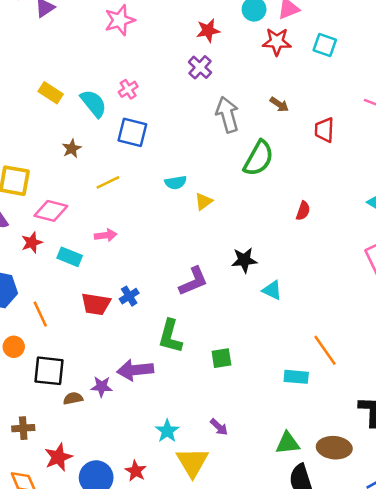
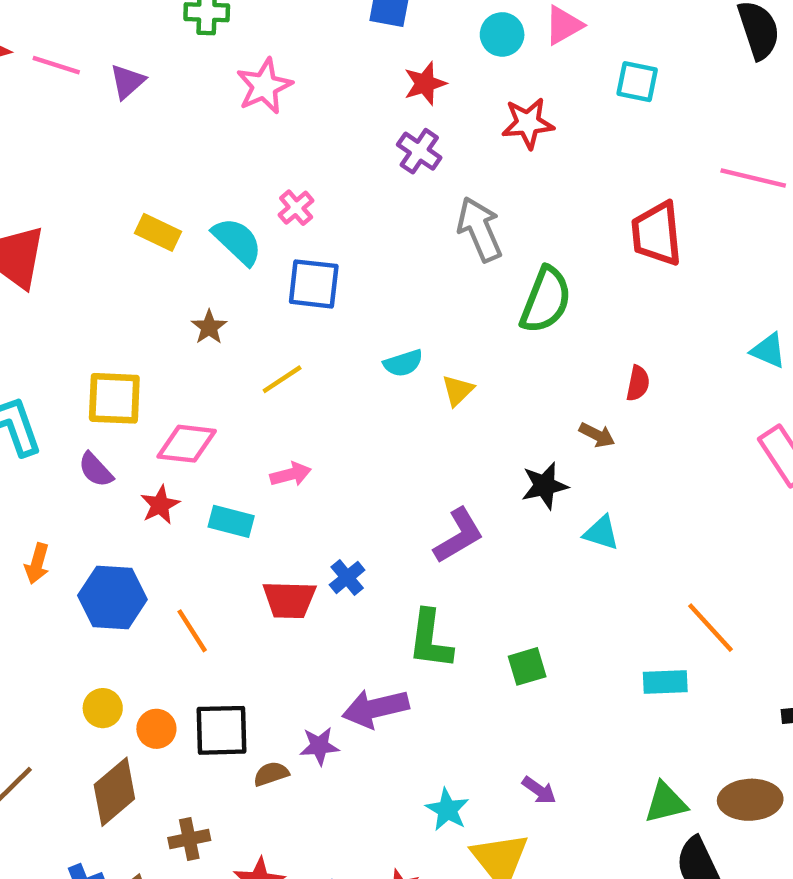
red star: (277, 42) -> (528, 123), moved
brown arrow: (279, 104) -> (597, 435), moved
red trapezoid: (324, 130) -> (657, 234), size x1.4
orange circle: (14, 347) -> (156, 729), moved

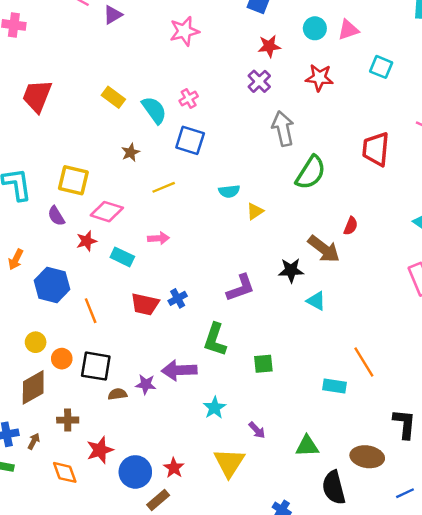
brown arrow: (597, 435) -> (324, 249), size x1.8
green triangle: (666, 803) -> (307, 446), moved
cyan star: (447, 810) -> (214, 408), moved

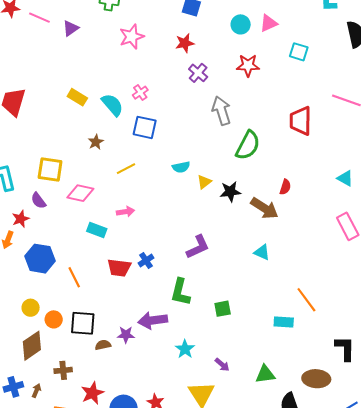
red star: (269, 46) -> (185, 43), moved
red star: (87, 241) -> (21, 219), moved
black star: (291, 270) -> (230, 192), moved

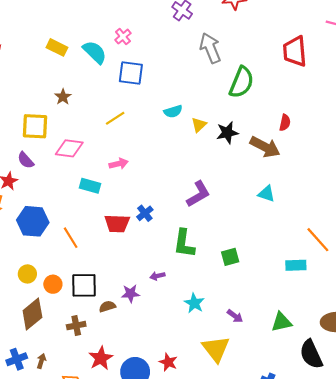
brown star: (96, 142) -> (63, 97), moved
purple arrow: (153, 320) -> (157, 276), size x0.5
brown cross: (63, 370) -> (76, 326), moved

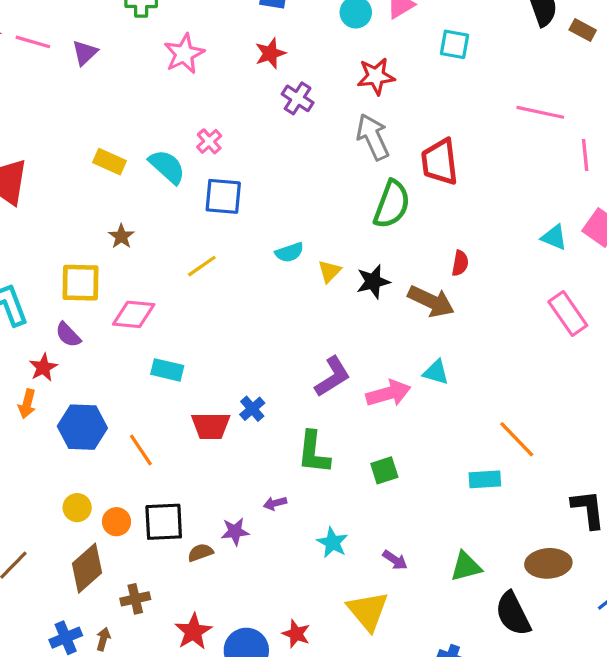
gray arrow: (210, 48) -> (373, 137), moved
red trapezoid: (295, 51) -> (440, 162), moved
pink arrow: (119, 164) -> (388, 393), moved, size x1.5
brown cross: (76, 326) -> (135, 599), moved

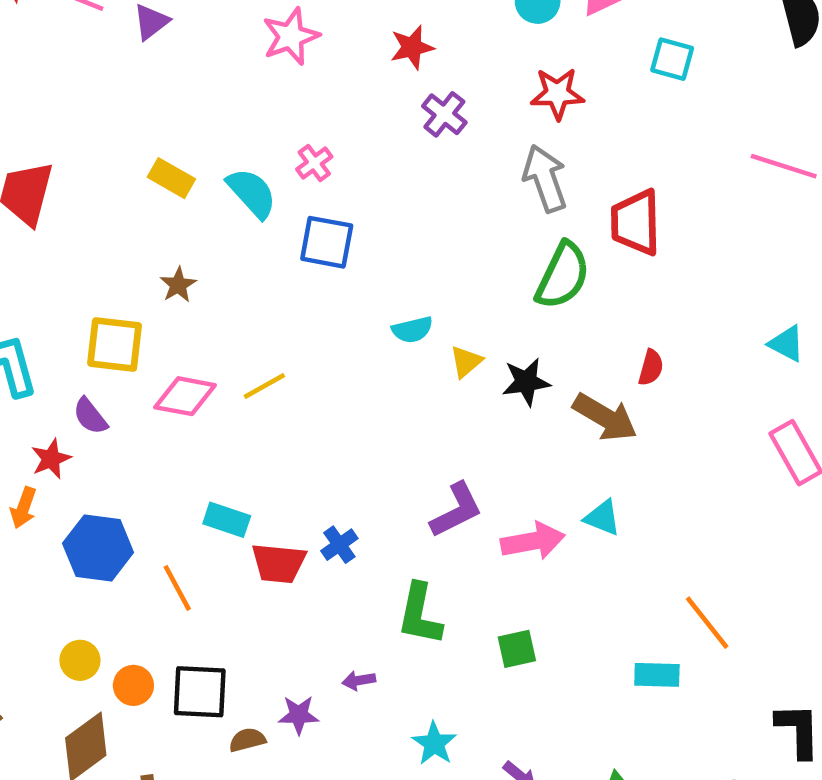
yellow line: (202, 266) -> (264, 386), moved
cyan rectangle: (167, 370) -> (227, 520), moved

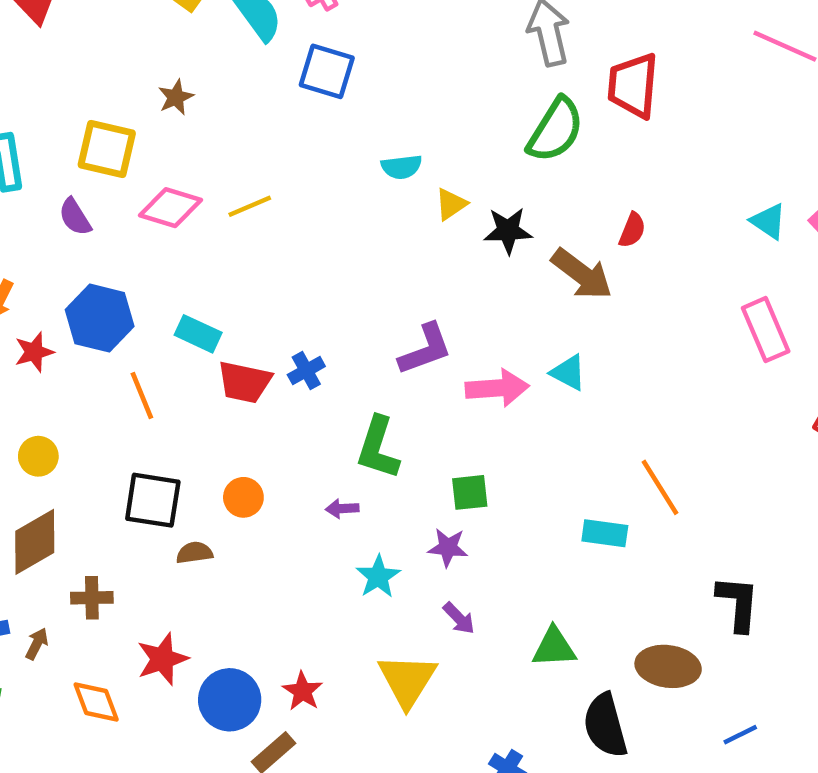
red star: (51, 459) -> (34, 352), moved
blue hexagon: (98, 548) -> (100, 318), moved
purple arrow: (359, 681) -> (342, 509), moved
orange circle: (133, 685) -> (243, 497), moved
purple star: (299, 715) -> (448, 547), moved

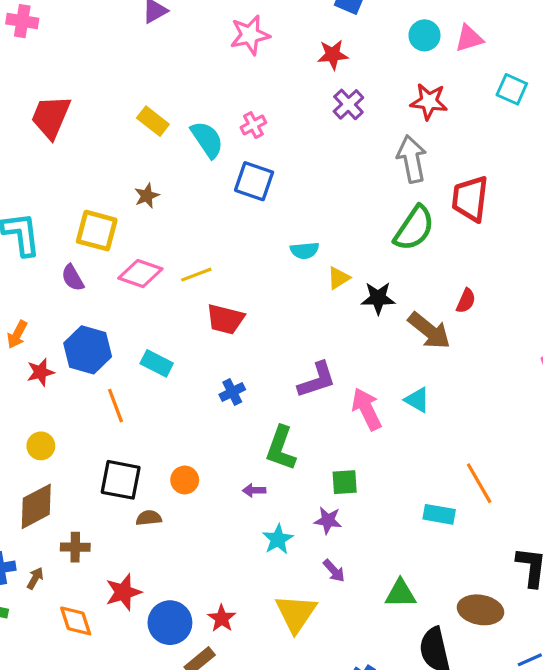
red trapezoid: (245, 382) -> (225, 319), moved
pink arrow: (497, 388) -> (367, 409), turned -114

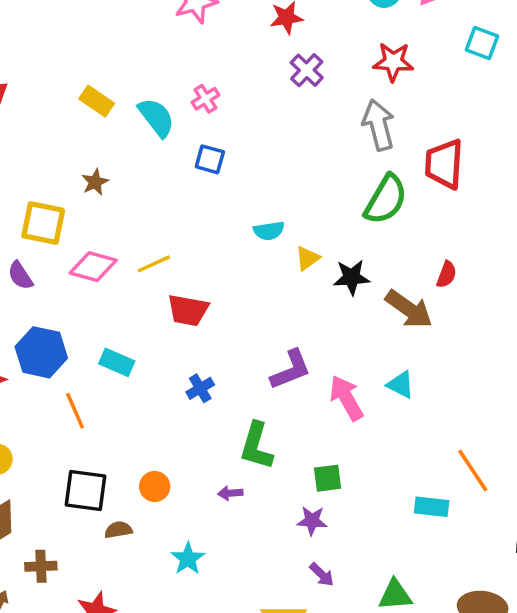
blue square: (254, 181) -> (210, 159), size x0.7
cyan star: (278, 539) -> (188, 559), moved

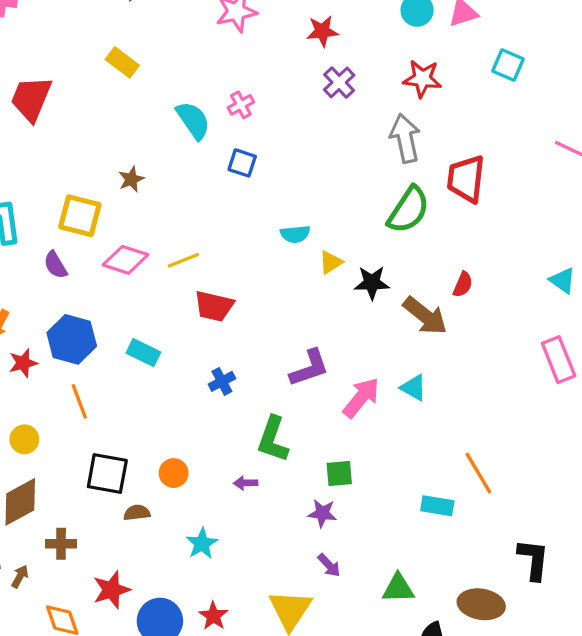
yellow rectangle: (97, 101) -> (122, 62), moved
pink arrow: (346, 398) -> (361, 398), turned 66
orange line: (75, 411) -> (79, 401), moved

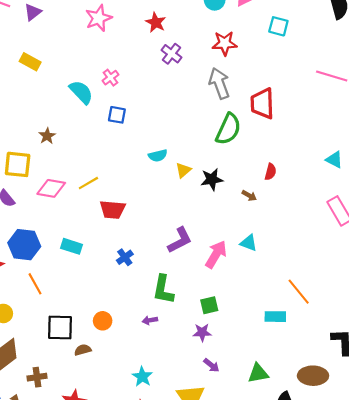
red star: (322, 31) -> (156, 22), turned -30
brown arrow: (425, 316) -> (249, 196), size x0.5
cyan star: (202, 544) -> (142, 377), moved

